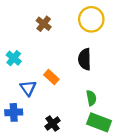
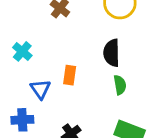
orange rectangle: (51, 77) -> (70, 75), turned 56
green semicircle: (91, 98) -> (120, 85), moved

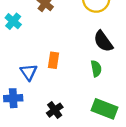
cyan cross: (22, 51) -> (13, 21), moved
black semicircle: (112, 53) -> (103, 41), moved, turned -35

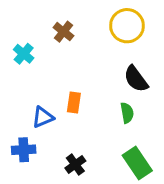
blue triangle: (29, 72) -> (43, 117), turned 42
green rectangle: (104, 109) -> (137, 163), turned 35

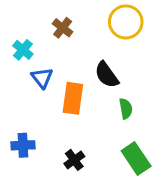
black semicircle: (136, 79) -> (107, 75), moved
orange rectangle: (74, 102) -> (73, 98), size x1.5
blue triangle: (43, 117) -> (42, 78), moved, turned -45

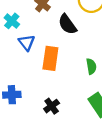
black semicircle: (107, 75) -> (67, 24), moved

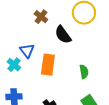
cyan cross: (12, 21) -> (14, 65), moved

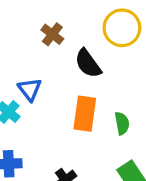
orange rectangle: (48, 65) -> (85, 114), moved

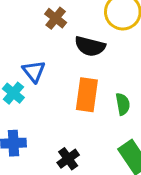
black semicircle: (88, 63) -> (90, 46), turned -40

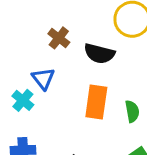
brown cross: (56, 18) -> (59, 38), moved

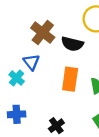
brown cross: (59, 38) -> (43, 33), size x1.5

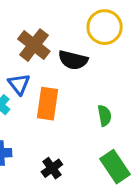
orange rectangle: (70, 79) -> (47, 104), moved

